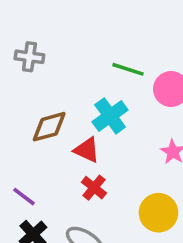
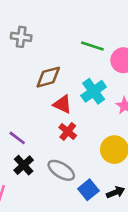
cyan cross: (110, 116) -> (94, 91), moved
brown diamond: (49, 127) -> (48, 77), moved

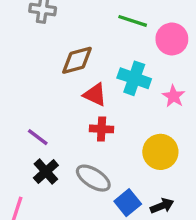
cyan cross: (94, 91) -> (134, 78), turned -35
red cross: (68, 131) -> (102, 129), turned -36

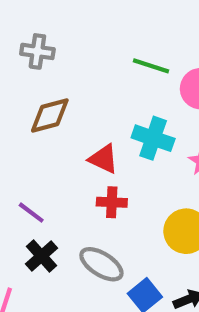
brown diamond: (77, 60) -> (50, 115), moved

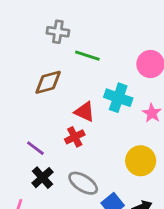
gray cross: (37, 51) -> (58, 32), moved
green line: (151, 66) -> (87, 56), moved
red cross: (112, 202) -> (75, 137), moved, turned -30

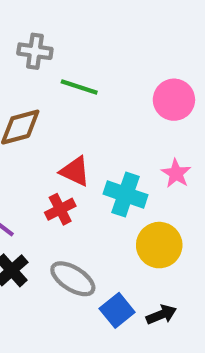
cyan cross: (118, 98) -> (126, 194), moved

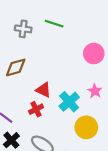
green line: (79, 87) -> (54, 24), moved
cyan cross: (126, 194) -> (69, 102), turned 30

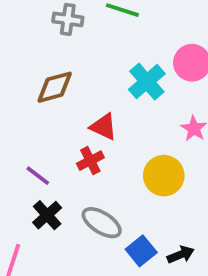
cyan cross: (69, 102) -> (147, 82), moved
yellow circle: (86, 127) -> (164, 176), moved

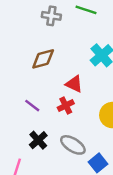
purple line: (38, 176) -> (32, 106), moved

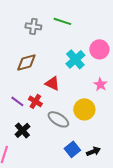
red cross: (66, 106) -> (35, 101), moved, turned -32
gray ellipse: (73, 145) -> (58, 119), moved

